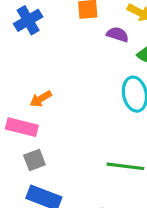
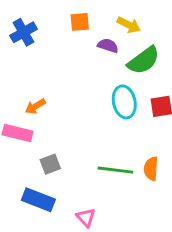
gray square: (34, 160) -> (50, 164), moved

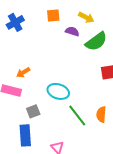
cyan ellipse: (124, 102) -> (58, 91), moved, turned -60
green line: (115, 170) -> (77, 115), turned 45
blue rectangle: (38, 200) -> (25, 135), turned 65

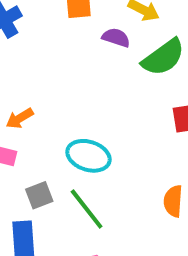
green line: (77, 115) -> (87, 209), moved

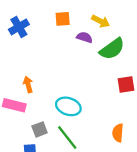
orange arrow: (20, 118) -> (28, 85), turned 105

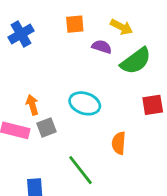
cyan ellipse: (68, 106) -> (85, 103), moved
gray square: (40, 129) -> (46, 128), moved
orange semicircle: (118, 133) -> (119, 143), moved

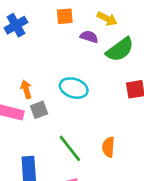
orange semicircle: (119, 143) -> (108, 147), moved

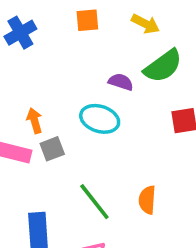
purple semicircle: (89, 37) -> (121, 82), moved

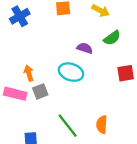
green semicircle: (163, 66) -> (112, 38), size x0.7

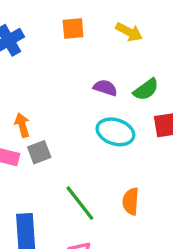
green semicircle: (112, 38) -> (146, 90), moved
cyan ellipse: (71, 72) -> (115, 132), moved

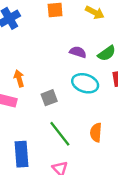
gray square: (39, 152) -> (49, 98), moved

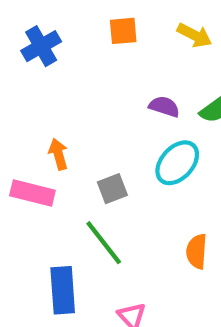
cyan ellipse: (85, 83) -> (177, 163), turned -65
green line: (60, 134) -> (104, 243), moved

